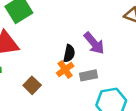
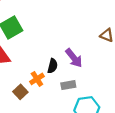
orange cross: (65, 69) -> (37, 79), moved

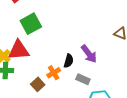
gray rectangle: (68, 85) -> (83, 79), turned 32

